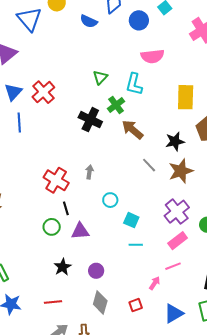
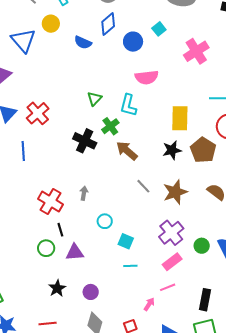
blue line: (19, 123) -> (23, 151), moved
black star: (175, 141) -> (172, 150), moved

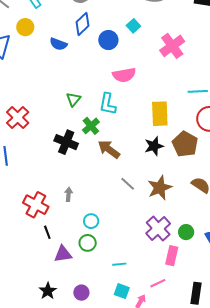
cyan square: (126, 241) -> (122, 291), moved
green circle: (202, 246) -> (186, 232), moved
green circle: (46, 248) -> (88, 243), moved
pink rectangle: (172, 262) -> (172, 256), moved, turned -36

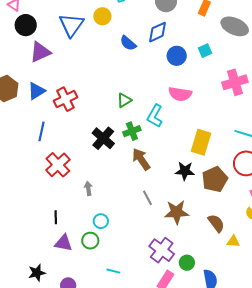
gray arrow: (69, 194) -> (88, 188), turned -32
red cross: (36, 205) -> (58, 165), moved
purple cross: (158, 228) -> (162, 250), turned -30

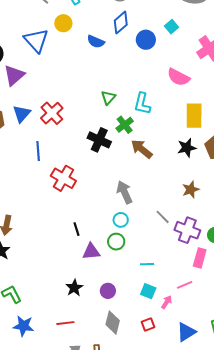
pink semicircle: (180, 94) -> (178, 77), moved, turned 35
gray arrow: (88, 188) -> (125, 192), moved, size x1.6
gray line: (148, 198) -> (163, 217), moved
brown star: (177, 212) -> (191, 190), size x0.7

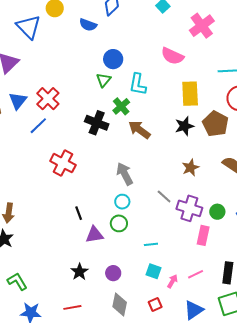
blue circle: (146, 40) -> (113, 59), moved
blue line: (38, 151) -> (38, 126), moved, turned 54
pink line: (185, 285) -> (196, 274), moved

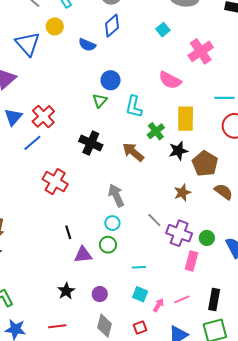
green cross: (121, 106) -> (156, 131), moved
brown pentagon: (216, 124) -> (205, 164), moved

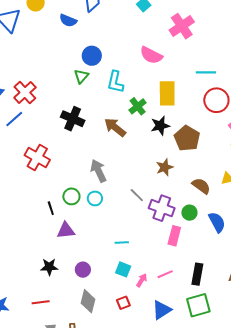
brown semicircle: (224, 192) -> (201, 186), moved
green circle: (108, 245) -> (71, 196), moved
black star: (66, 291) -> (49, 267), turned 30

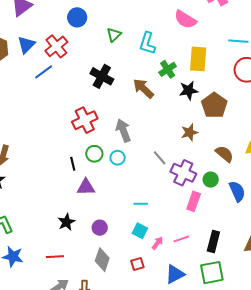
blue circle: (92, 56) -> (77, 17), moved
red cross: (37, 157) -> (85, 120), moved, turned 30
black star: (49, 267) -> (66, 222), turned -30

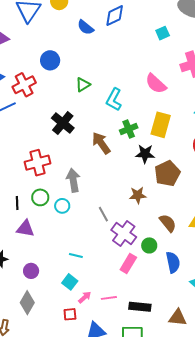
black rectangle: (213, 241) -> (140, 307), turned 70
red square: (137, 264) -> (70, 314), moved

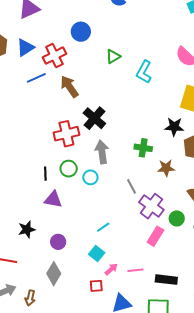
black cross: (63, 123) -> (94, 118), moved
green cross: (129, 129) -> (143, 148), moved, turned 30
brown arrow: (101, 143) -> (69, 87), moved
cyan line: (76, 256) -> (103, 227), turned -48

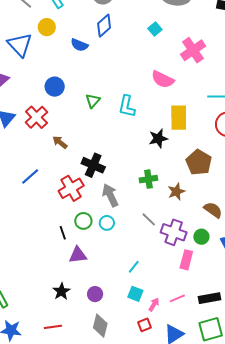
blue line: (36, 78) -> (30, 177), moved
brown arrow: (69, 87) -> (60, 142), size x0.7
black star: (174, 127) -> (158, 138), moved

